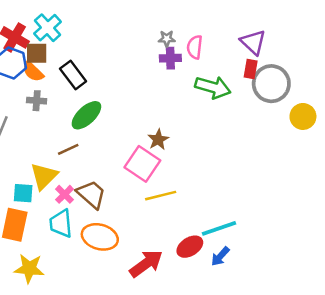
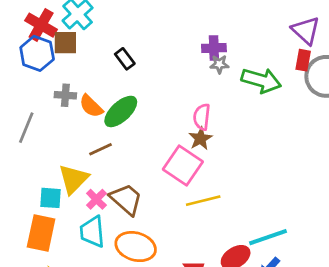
gray star: (167, 39) -> (219, 64), moved
pink semicircle: (195, 47) -> (202, 117), moved
orange semicircle: (33, 71) -> (91, 106), moved
black rectangle: (73, 75) -> (125, 59), moved, size x0.7

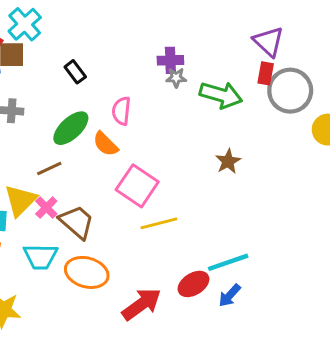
orange semicircle: (91, 106) -> (105, 144), moved
pink semicircle: (202, 117) -> (121, 111), moved
brown star: (200, 138) -> (228, 161), moved
pink cross: (96, 199) -> (46, 208), moved
cyan trapezoid: (92, 232) -> (41, 257), turned -84

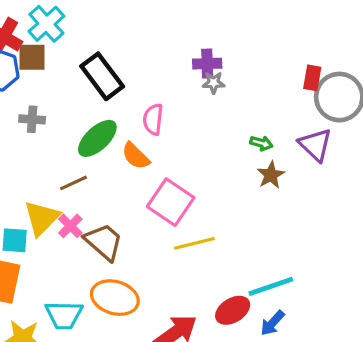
purple triangle: (269, 42) -> (315, 145), moved
black rectangle: (75, 72) -> (102, 76), size x1.8
green arrow: (221, 95) -> (261, 143), moved, size x0.5
cyan trapezoid: (41, 257) -> (64, 315), moved

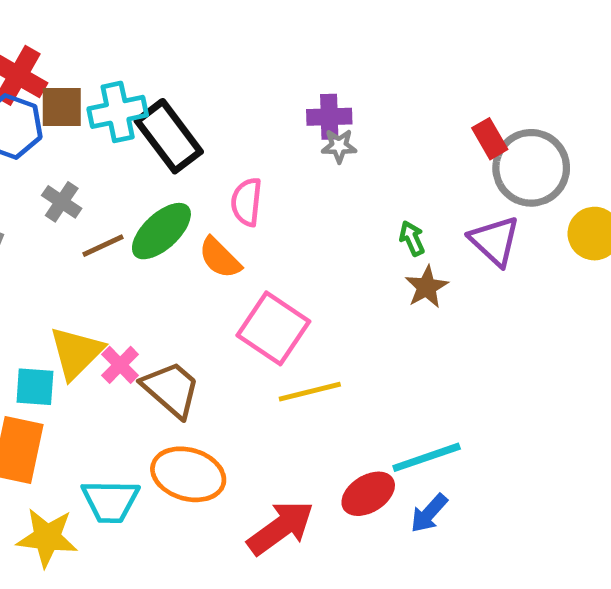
cyan cross: (46, 24) -> (118, 112), moved, turned 30
red rectangle: (312, 78) -> (490, 139), turned -40
gray cross: (32, 119) -> (62, 202), turned 30
green arrow: (261, 143) -> (412, 238), turned -130
brown line: (73, 183) -> (103, 246), moved

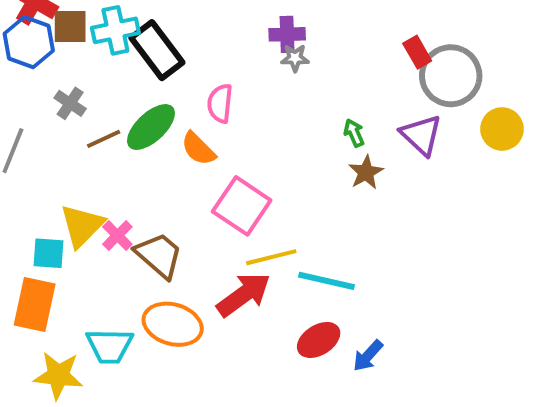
cyan line: (427, 457) -> (326, 281), moved, turned 32
red arrow: (281, 528) -> (244, 295), moved

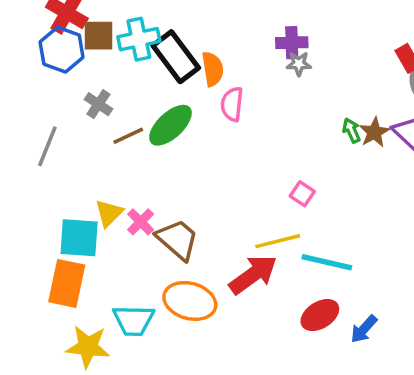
orange semicircle: (198, 149) -> (213, 69), moved, turned -144
brown star: (366, 172) -> (374, 132), moved
pink square: (242, 206) -> (302, 194), moved, size x0.5
yellow triangle: (82, 226) -> (109, 213), size x0.7
cyan square: (48, 253) -> (79, 238), size x1.4

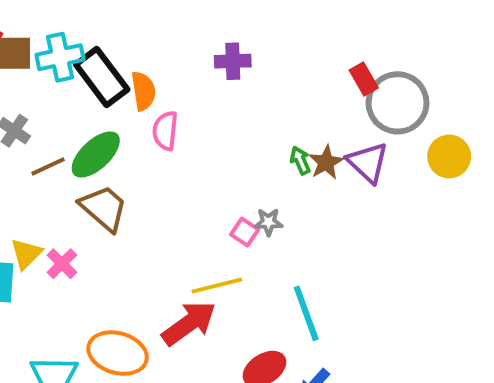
gray star: (299, 64) -> (268, 222), moved
brown trapezoid: (178, 239) -> (104, 208), moved
cyan line: (327, 262) -> (306, 313), moved, turned 57

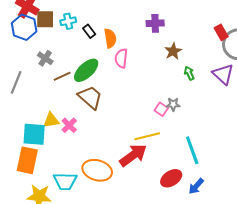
cyan cross: (60, 57) -> (68, 21), size x0.7
black rectangle: (102, 77) -> (89, 31), size x0.5
brown star: (326, 162) -> (173, 51), moved
yellow triangle: (26, 254) -> (51, 120), turned 36

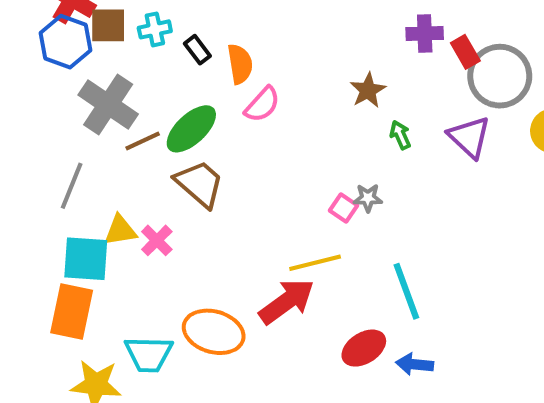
purple cross: (155, 23) -> (425, 34), moved
gray cross: (45, 58) -> (108, 105), size x1.8
pink semicircle: (121, 58) -> (262, 105), turned -144
gray line: (16, 82) -> (72, 186), moved
blue arrow: (196, 186) -> (415, 364), turned 54

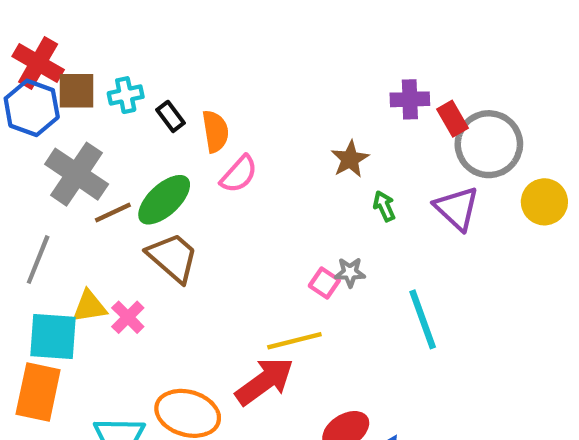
cyan line: (406, 291) -> (423, 319), moved

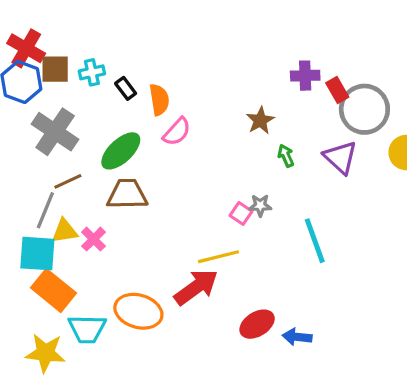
brown line: (113, 213) -> (68, 181), moved
brown trapezoid: (173, 257) -> (127, 194), turned -42
gray line: (38, 260) -> (45, 210), moved
orange rectangle: (38, 392) -> (53, 290), moved, turned -63

